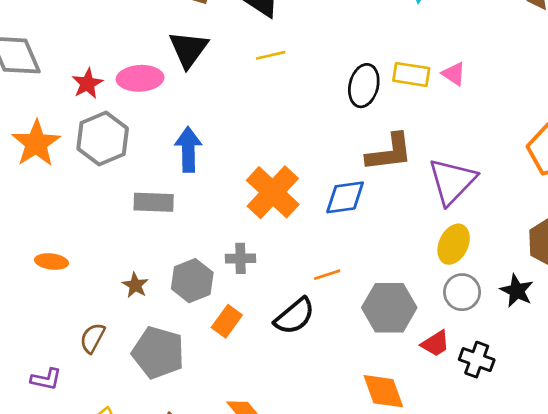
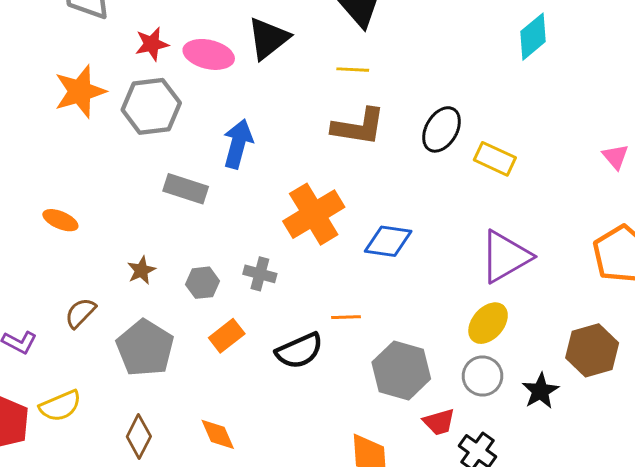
yellow rectangle: (411, 74) -> (495, 159), moved
pink triangle: (454, 74) -> (616, 157), moved
brown L-shape: (389, 152) -> (359, 127), moved
gray hexagon: (192, 281) -> (202, 283), size x0.7

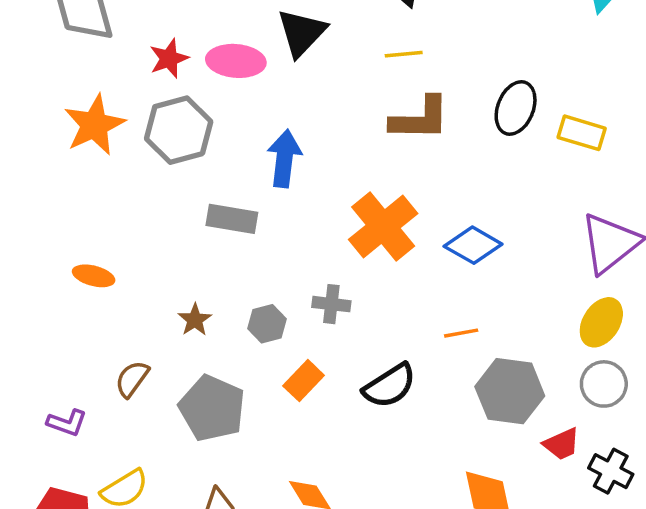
blue diamond: (388, 241) -> (473, 245), turned 30
orange line: (346, 317) -> (461, 333), moved

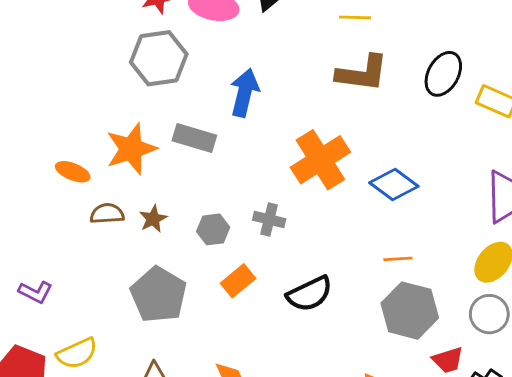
orange star: (94, 125) -> (131, 149), moved
orange line: (461, 333) -> (398, 259), moved
brown semicircle: (132, 379) -> (107, 214), moved, turned 44

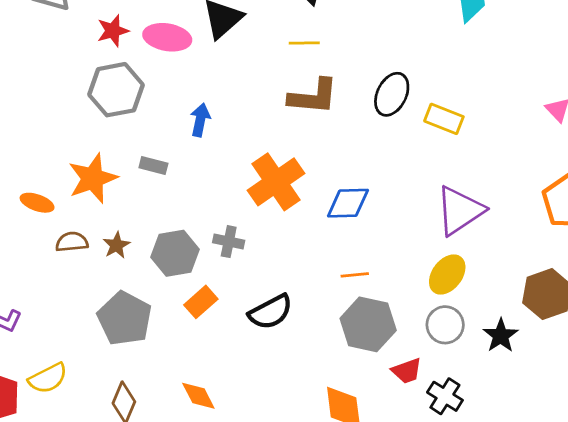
blue arrow: (244, 93) -> (200, 120), size x0.7
gray rectangle: (194, 138) -> (153, 166), size x0.7
blue diamond: (394, 185) -> (348, 203), turned -36
gray hexagon: (213, 229) -> (175, 253), size x1.5

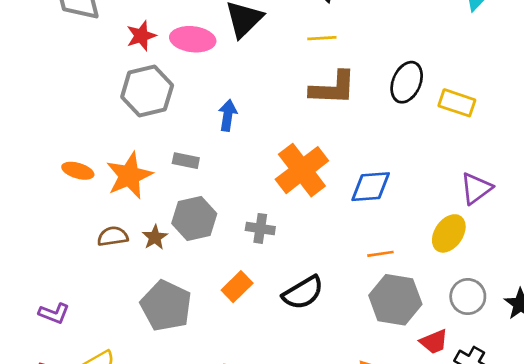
orange ellipse: (37, 203) -> (78, 171), moved
purple triangle: (460, 211) -> (476, 188), size x0.7
gray hexagon: (175, 253) -> (194, 219), moved
yellow ellipse: (447, 274) -> (449, 233), moved

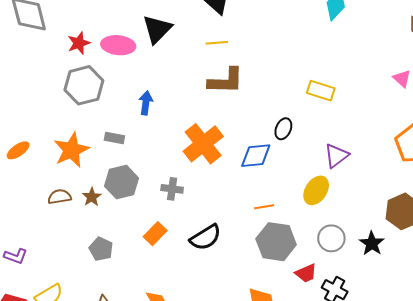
black ellipse: (407, 82) -> (283, 129), moved, size x0.7
orange ellipse: (78, 171) -> (18, 150), moved, turned -50
gray pentagon: (166, 306) -> (101, 249), size x0.6

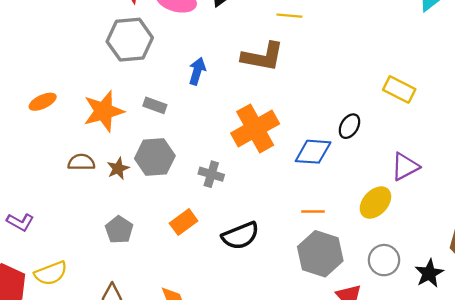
brown L-shape: (226, 81) -> (263, 57), moved

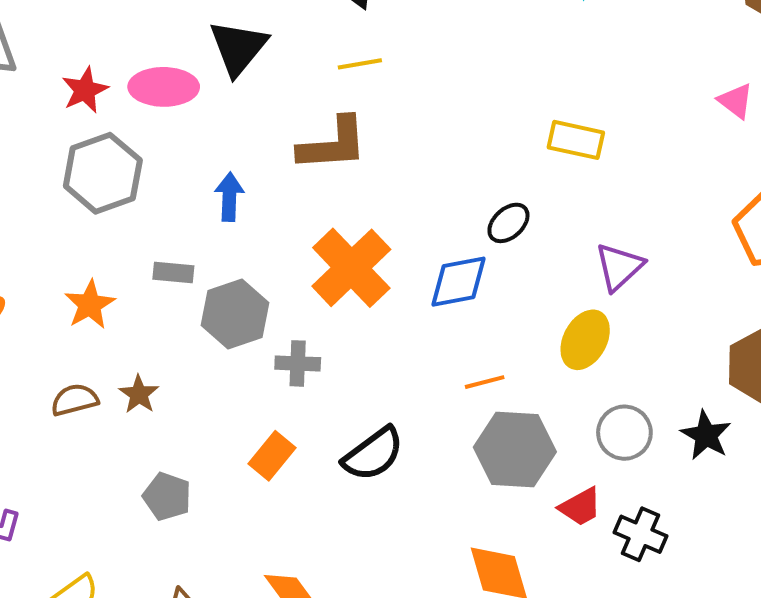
orange star: (104, 111) -> (90, 305), size x0.7
black ellipse: (349, 126) -> (508, 223), turned 30
gray hexagon: (155, 157) -> (235, 314), moved

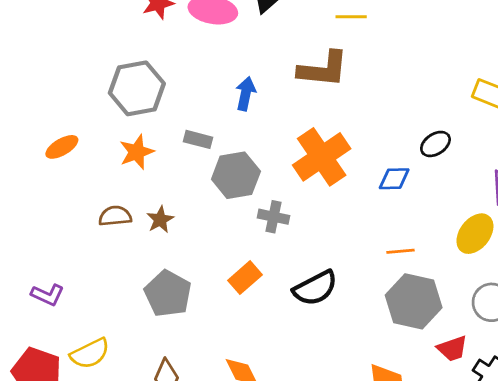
gray hexagon: (103, 173) -> (137, 88), moved
blue diamond: (459, 282) -> (394, 179), size x0.7
gray pentagon: (167, 496) -> (168, 294), size x1.4

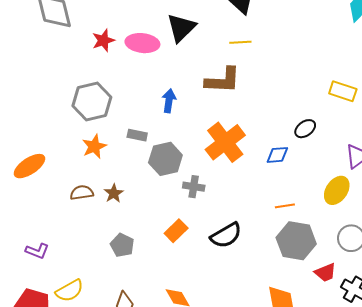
orange ellipse: (62, 147) -> (29, 166), moved, size x1.4
gray pentagon: (168, 294) -> (122, 245), size x0.7

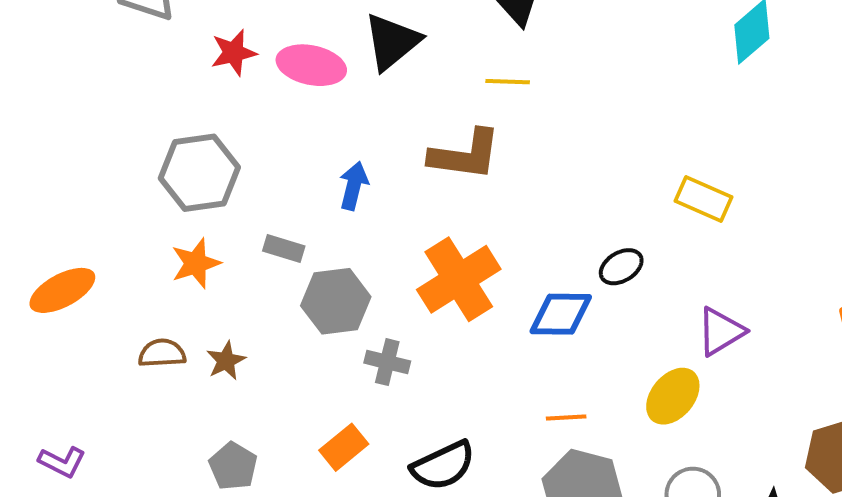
blue diamond: (277, 155) -> (561, 314), size x1.4

